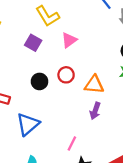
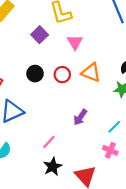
pink triangle: (69, 40) -> (75, 42), turned -42
orange triangle: (94, 85) -> (91, 72), moved

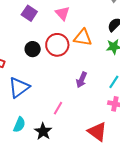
red circle: (62, 75) -> (57, 45), size x1.5
black star: (53, 167) -> (43, 131), moved

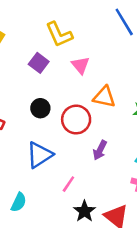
red circle: (57, 45) -> (76, 120), moved
blue triangle: (19, 87) -> (40, 155), moved
black star: (43, 131) -> (85, 211), moved

